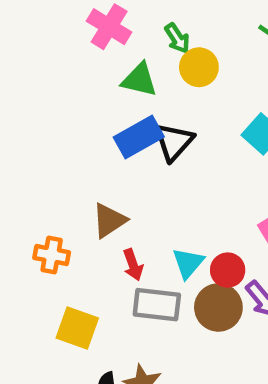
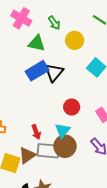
yellow circle: (199, 67) -> (75, 40), moved
brown triangle: (109, 220) -> (27, 155), moved
red circle: (228, 270) -> (72, 107), moved
brown circle: (218, 307) -> (65, 146), moved

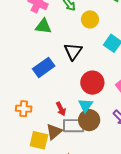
green triangle: (37, 43) -> (43, 26), moved
blue rectangle: (37, 71) -> (44, 67), moved
red circle: (72, 107) -> (92, 83), size x1.5

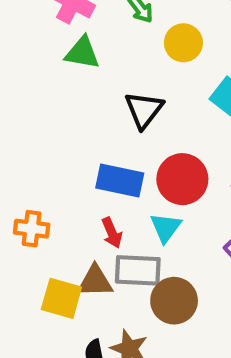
blue rectangle: (44, 67) -> (120, 180), moved, turned 45
brown circle: (89, 120) -> (174, 301), moved
brown triangle: (54, 132) -> (95, 281), turned 36

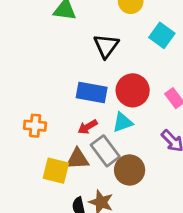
cyan triangle: (166, 228) -> (123, 122), turned 35
red arrow: (112, 233) -> (88, 127), turned 84
gray rectangle: (138, 270) -> (105, 151), turned 52

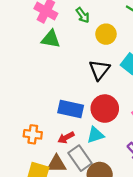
black triangle: (106, 46) -> (99, 70), moved
orange cross: (35, 126) -> (33, 134), moved

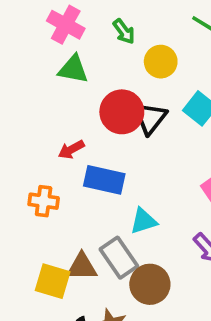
red circle: (105, 109) -> (122, 112), moved
orange cross: (33, 134) -> (44, 201), moved
red arrow: (66, 138) -> (71, 150), moved

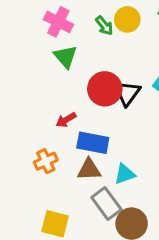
yellow circle: (161, 62) -> (127, 19), moved
green triangle: (73, 69) -> (65, 57), turned 40
orange cross: (44, 201) -> (46, 161), turned -30
brown triangle: (82, 267) -> (89, 170), moved

